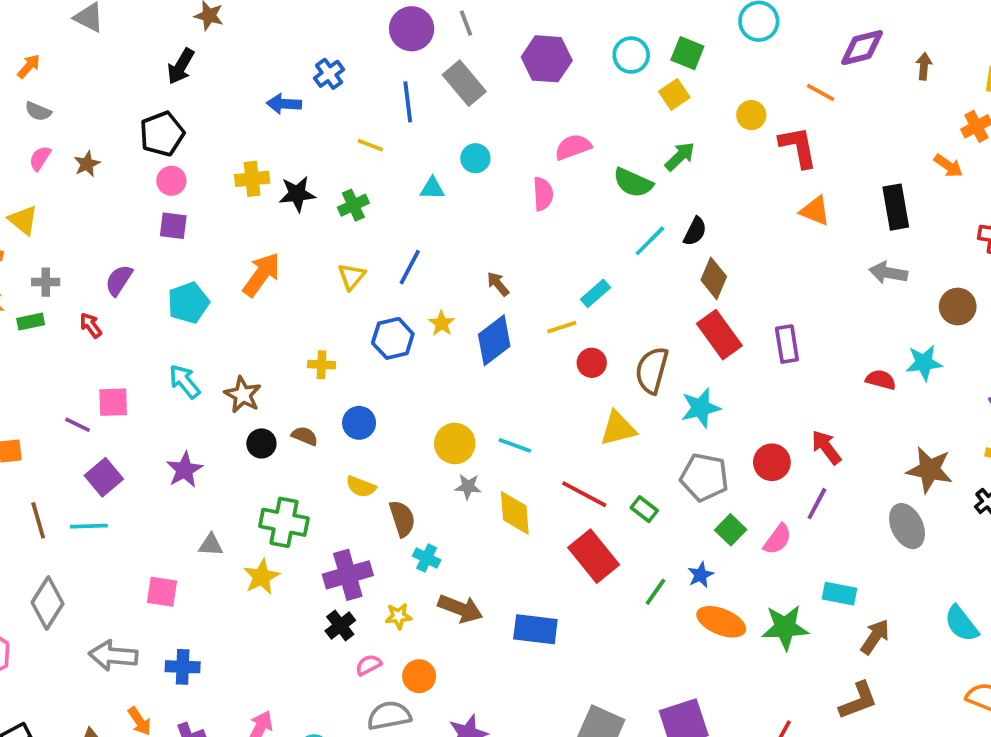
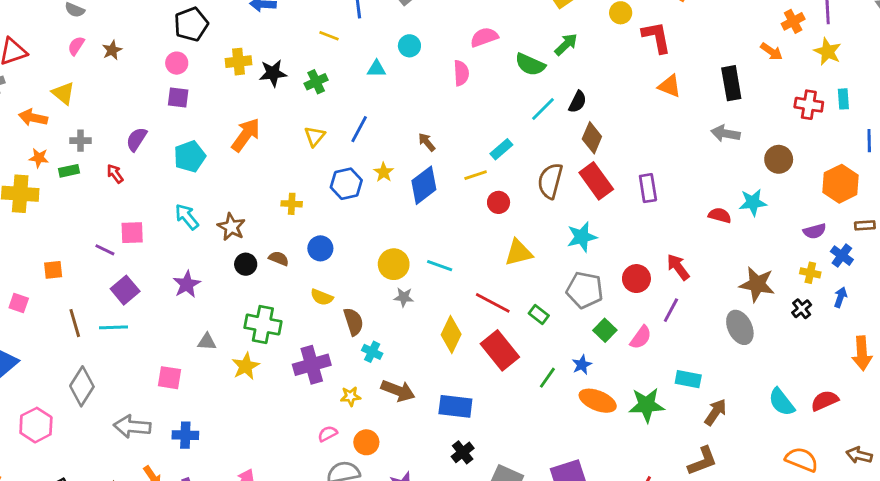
black pentagon: (162, 134) -> (191, 24), moved
brown semicircle: (652, 370) -> (550, 181), moved
yellow diamond: (515, 513) -> (451, 335), moved, turned 30
black cross: (340, 626) -> (463, 452), moved

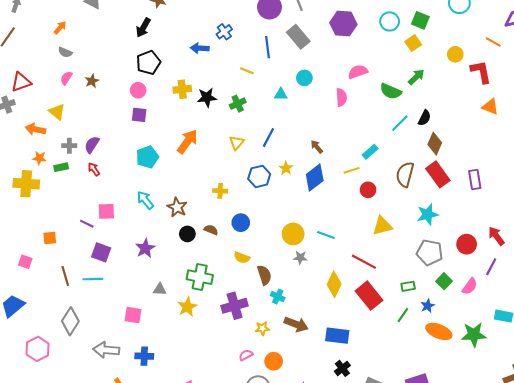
purple semicircle: (137, 139) -> (92, 145), moved
purple square: (125, 290) -> (101, 252), turned -30
green rectangle: (539, 314) -> (408, 286), moved, turned -48

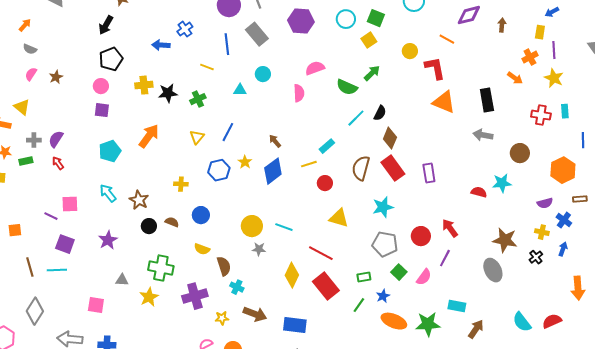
orange triangle: (490, 107) -> (444, 102), size x1.4
yellow triangle: (382, 226) -> (339, 218), turned 30

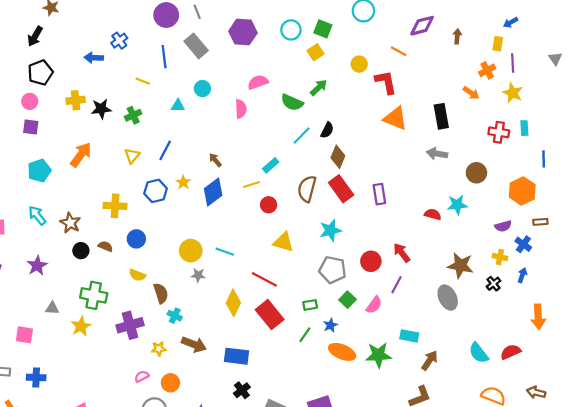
yellow cross: (181, 184) -> (115, 206), size x1.5

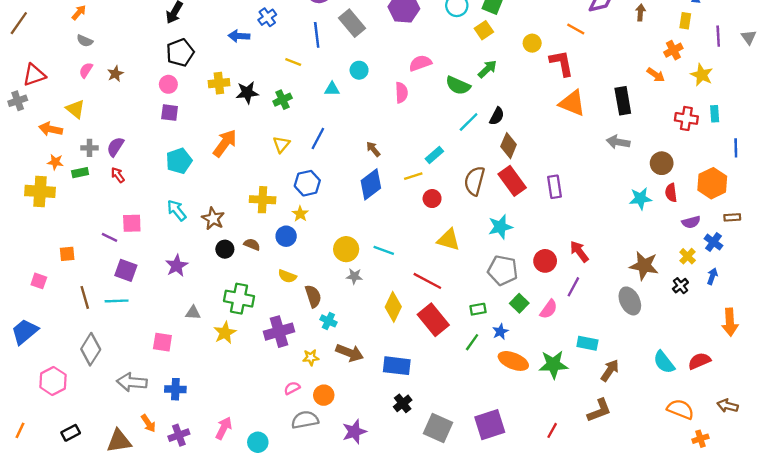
purple line: (513, 63) -> (718, 36), moved
yellow star: (183, 182) -> (300, 214), moved
red semicircle: (433, 214) -> (671, 193), moved, turned -112
yellow cross: (500, 257) -> (688, 256), turned 32

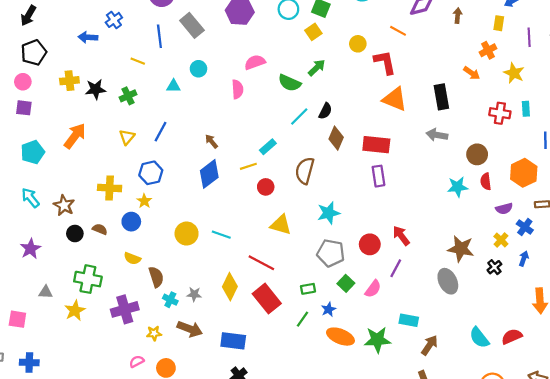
red rectangle: (512, 181) -> (376, 145), moved, turned -48
gray star: (354, 276) -> (194, 294), moved

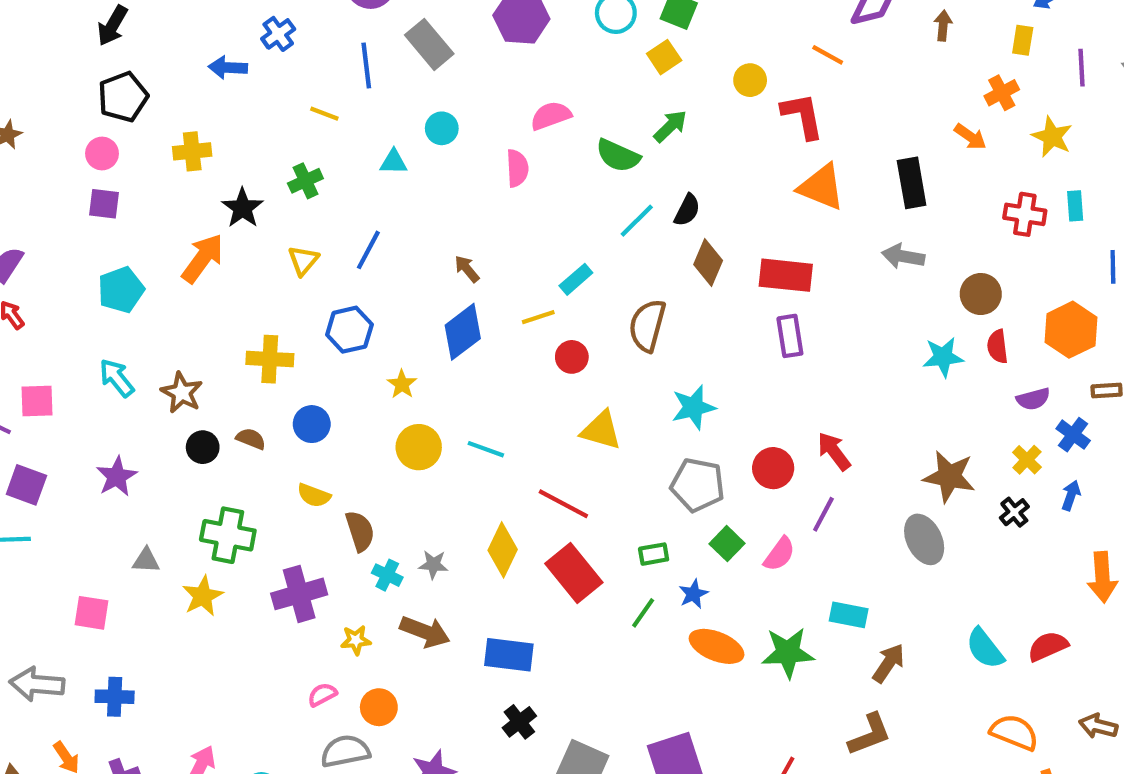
black star: (95, 89) -> (243, 208), moved, turned -30
yellow star: (144, 201) -> (402, 384), moved

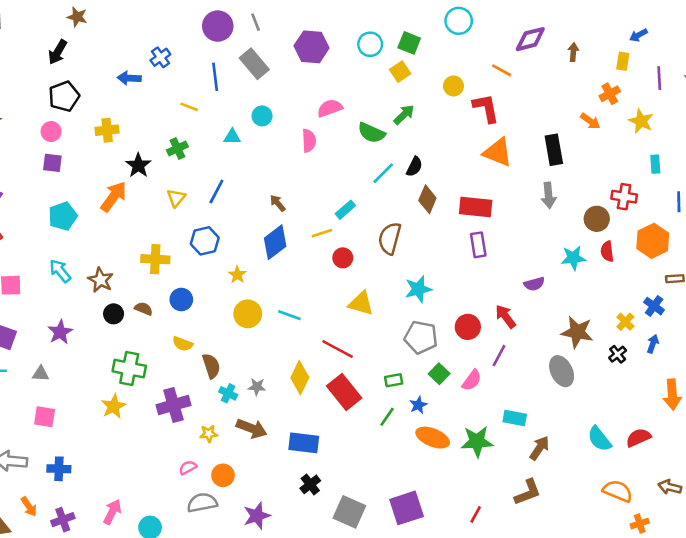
red cross: (1025, 214) -> (624, 197), moved
gray arrow: (903, 256) -> (549, 195), turned -105
purple semicircle: (1033, 399) -> (534, 284), moved
gray triangle: (146, 560) -> (41, 374), moved

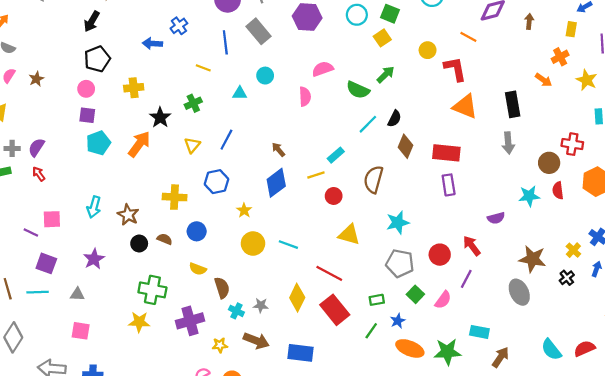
cyan pentagon: (63, 216) -> (98, 143), moved
cyan arrow: (60, 271) -> (94, 207), turned -125
yellow star: (114, 406) -> (139, 322), turned 30

